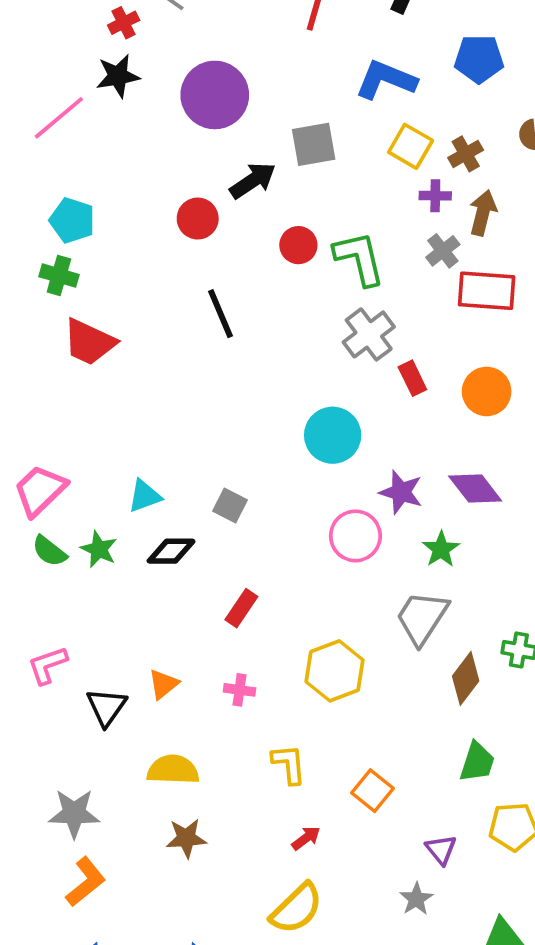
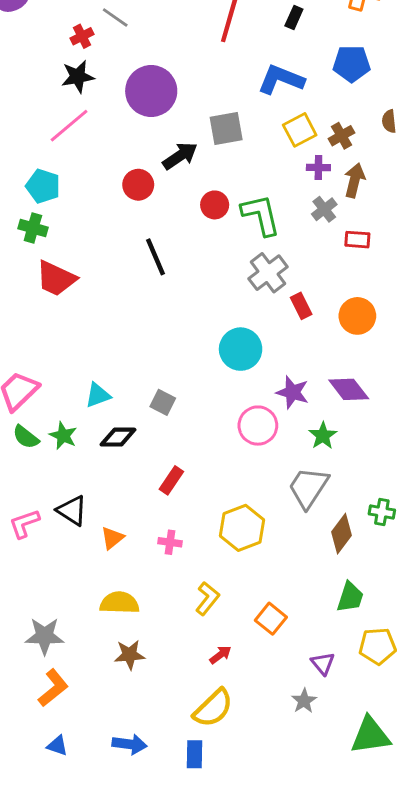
pink line: (59, 118) -> (69, 126), moved
yellow square: (411, 146) -> (300, 130), turned 32
red rectangle: (487, 291) -> (357, 240), size x0.6
black triangle: (106, 707) -> (72, 511), moved, turned -32
yellow L-shape: (289, 764) -> (207, 599), turned 44

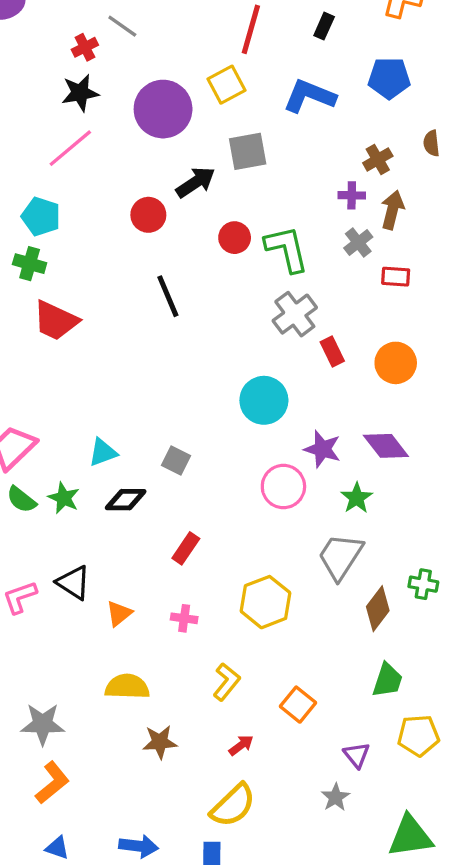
yellow square: (300, 130) -> (226, 85), moved
brown star: (130, 655) -> (160, 742), moved

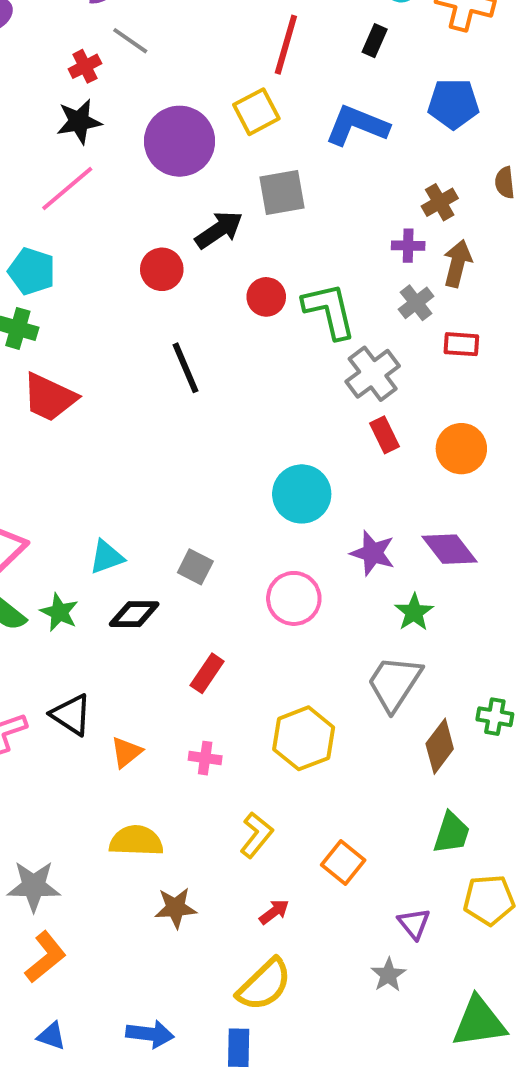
gray cross: (295, 314) -> (373, 374), moved
pink circle: (283, 487) -> (294, 598), moved

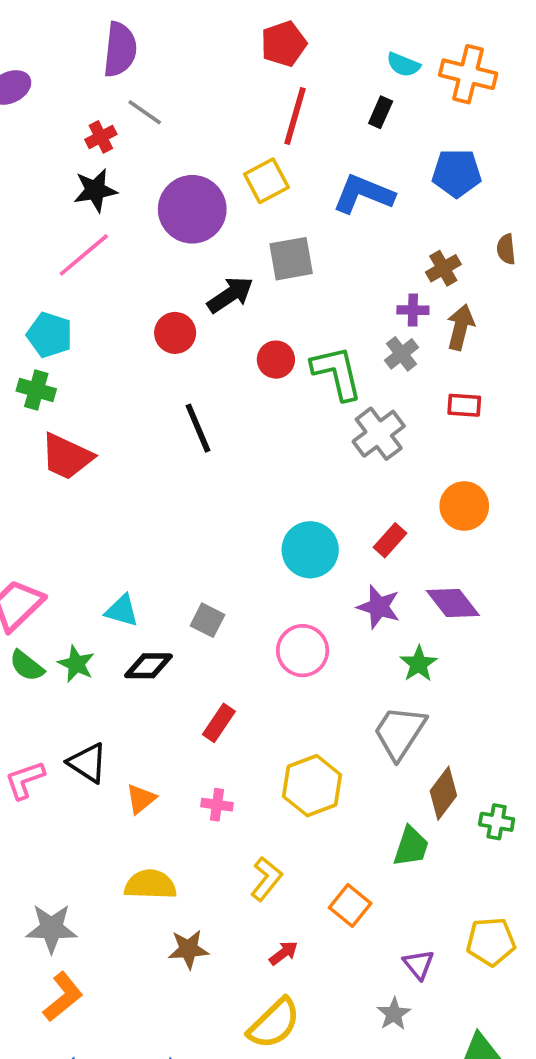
gray cross: (416, 303) -> (401, 354), moved
red rectangle: (384, 435) -> (390, 540), moved, turned 68
cyan triangle: (107, 557) -> (122, 611), turned 36
green cross: (495, 717) -> (497, 822), moved
green trapezoid: (451, 833) -> (411, 847), moved

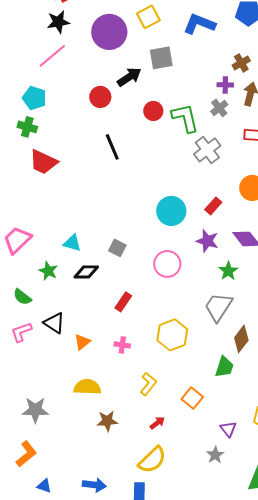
green semicircle: (27, 666) -> (22, 297), moved
orange L-shape: (63, 997) -> (26, 454), moved

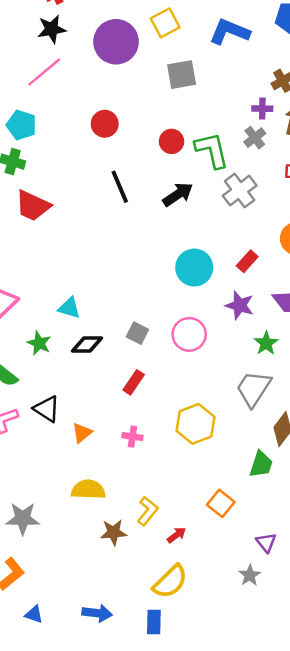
black arrow: (129, 77) -> (178, 194), moved
gray square: (117, 248) -> (137, 333), moved
yellow L-shape: (148, 384) -> (148, 511), moved

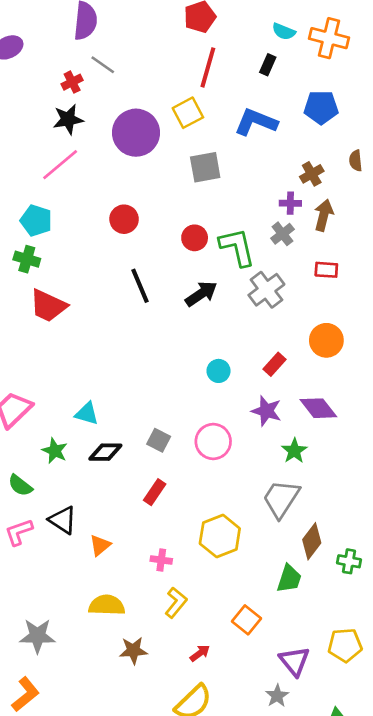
cyan circle: (194, 268) -> (219, 371), size x0.6
pink cross: (132, 437) -> (161, 560), moved
yellow L-shape: (148, 511) -> (176, 603), moved
purple triangle: (266, 542) -> (294, 661), size x1.4

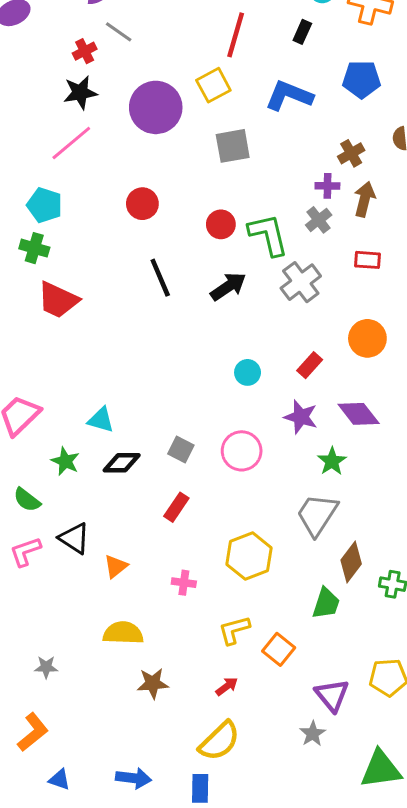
yellow L-shape: (176, 603) -> (234, 630), moved, turned -144
gray star: (37, 636) -> (46, 667), size x0.6

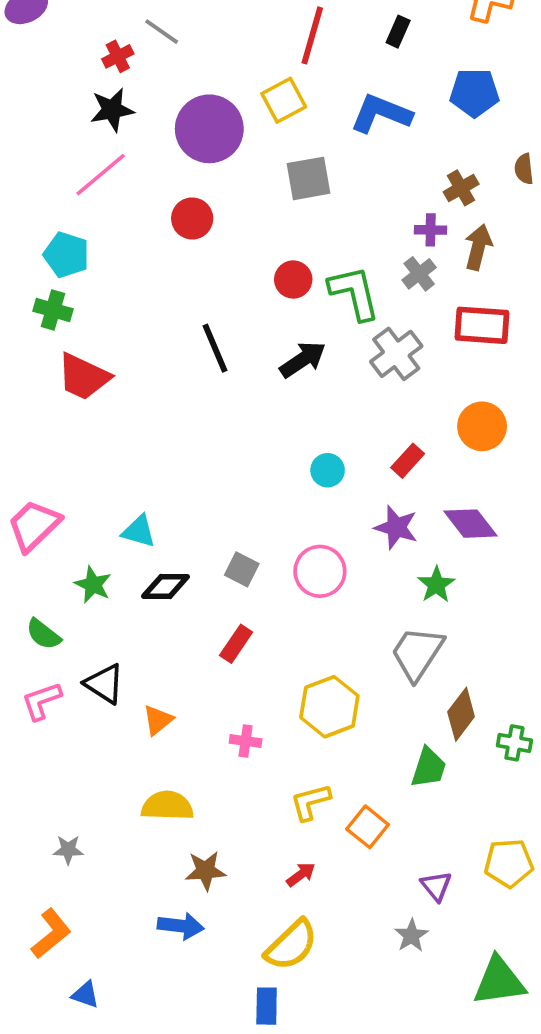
red circle: (142, 204) -> (192, 218), moved
red rectangle: (367, 260) -> (482, 325), size x1.6
purple triangle: (332, 695) -> (436, 886), size x0.7
blue arrow: (133, 778) -> (181, 926), moved

